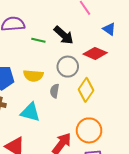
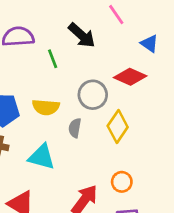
black arrow: (64, 35) -> (82, 35), moved
green line: (38, 40) -> (53, 59), turned 56
orange circle: (89, 130) -> (122, 182), size x0.6

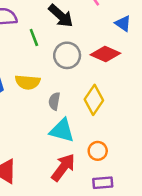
gray circle: (93, 95) -> (67, 55), moved
cyan triangle: (42, 157) -> (62, 130), moved

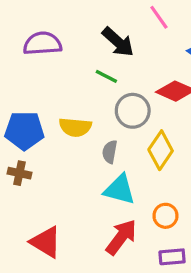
green line: (34, 38) -> (106, 76), moved, turned -42
gray circle: (67, 55) -> (133, 111), moved

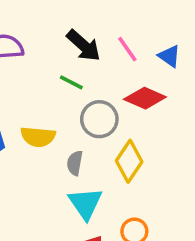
pink line: (159, 17) -> (127, 49), moved
cyan triangle: (120, 190) -> (85, 203), turned 40

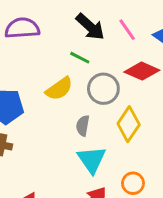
yellow semicircle: (38, 137) -> (59, 89), moved, turned -40

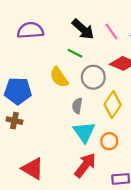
yellow semicircle: (59, 89) -> (59, 77), turned 90
orange circle: (133, 183) -> (109, 141), moved

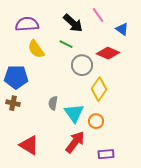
pink line: (112, 31) -> (98, 15), moved
yellow semicircle: (59, 77) -> (36, 49), moved
gray semicircle: (77, 106) -> (53, 103), moved

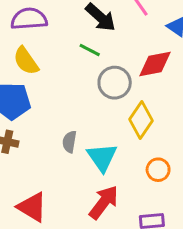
yellow semicircle: (36, 49) -> (26, 61), moved
red diamond: (108, 53) -> (155, 64), turned -35
orange circle: (96, 121) -> (158, 170), moved

